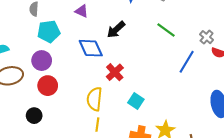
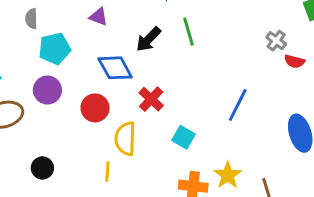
green line: (166, 30) -> (188, 32), moved, turned 42
blue line: (187, 62) -> (238, 105), moved
red circle: (48, 86) -> (95, 108), moved
yellow line: (97, 125) -> (107, 172), moved

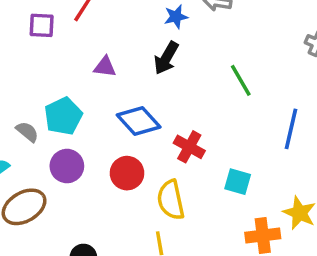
gray semicircle: (31, 19) -> (27, 132), moved, turned 144
green line: (188, 32) -> (241, 80), moved
black arrow: (148, 39) -> (166, 58), moved

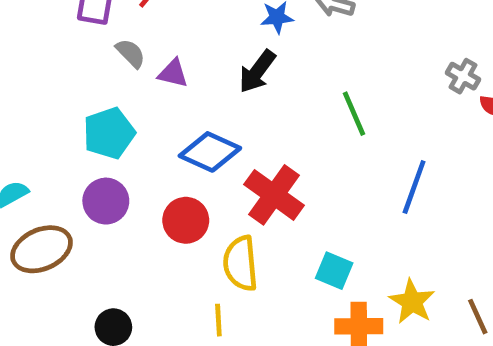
blue diamond: (139, 121) -> (210, 152), turned -30
gray semicircle: (27, 132) -> (131, 53), moved
red cross: (189, 147) -> (274, 195), size x1.4
cyan square: (238, 182) -> (334, 271), moved

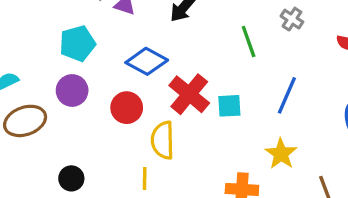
gray cross: (463, 76) -> (292, 19), moved
cyan square: (334, 271) -> (229, 106), moved, turned -30
yellow star: (412, 302) -> (281, 154), moved

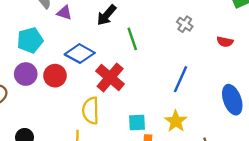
green line: (249, 41) -> (132, 39), moved
cyan square: (229, 106) -> (137, 123), moved
red circle: (127, 108) -> (55, 76), moved

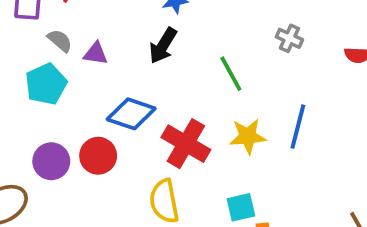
green line: (132, 39) -> (231, 74), moved
cyan pentagon: (30, 40) -> (46, 84), moved
yellow star: (176, 121) -> (248, 136), moved, turned -30

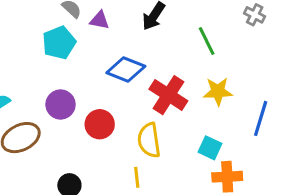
blue line: (298, 127) -> (261, 118), moved
red circle: (98, 156) -> (100, 124), moved
cyan square: (241, 207) -> (210, 148), turned 35

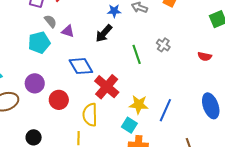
gray cross: (255, 15) -> (163, 45), moved
blue diamond: (126, 70) -> (81, 66), turned 30
yellow star: (218, 91) -> (139, 105), moved

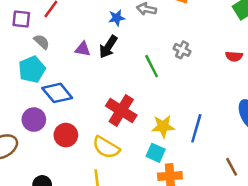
purple triangle: (68, 31) -> (83, 49), moved
blue diamond: (81, 66) -> (57, 93), moved
yellow semicircle: (90, 115) -> (106, 147), turned -50

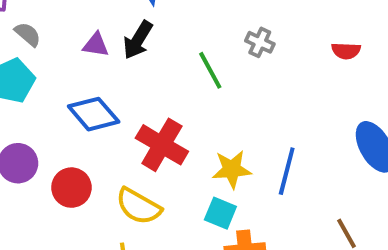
blue diamond: (57, 93) -> (94, 114), moved

